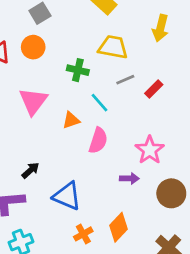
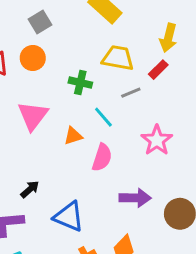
red rectangle: (154, 89) -> (158, 70), moved
pink star: (150, 150) -> (157, 140), moved
purple arrow: (129, 178) -> (135, 198), size x1.5

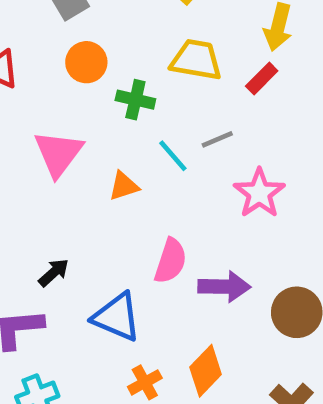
orange circle: (33, 58) -> (86, 62), moved
gray line: (131, 93) -> (217, 139), moved
pink semicircle: (102, 158) -> (170, 261), moved

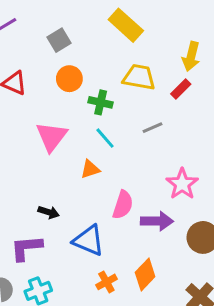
cyan line: (173, 156) -> (105, 138), moved
orange triangle: (124, 186) -> (90, 169), moved
pink star: (259, 193) -> (182, 184), moved
black arrow: (54, 273) -> (49, 212), turned 60

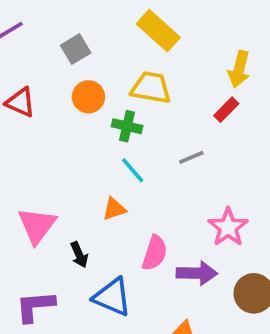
yellow trapezoid: (139, 77) -> (151, 88), moved
pink triangle: (52, 137) -> (37, 225), moved
black arrow: (49, 212) -> (79, 255), moved, turned 48

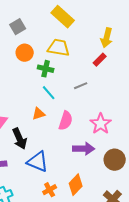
pink semicircle: (155, 253) -> (66, 121), moved
black arrow: (79, 255) -> (20, 139), size x1.5

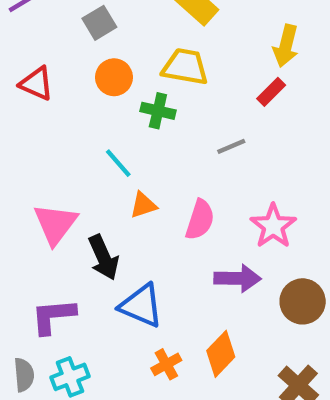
cyan line: (49, 93) -> (118, 163), moved

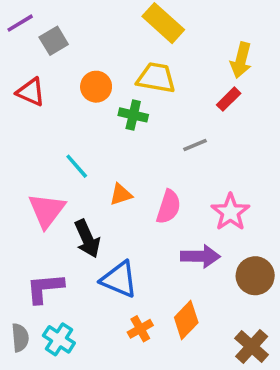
gray square: (99, 23) -> (54, 41), moved
cyan line: (118, 163) -> (77, 166), moved
cyan cross: (70, 377) -> (59, 339), turned -36

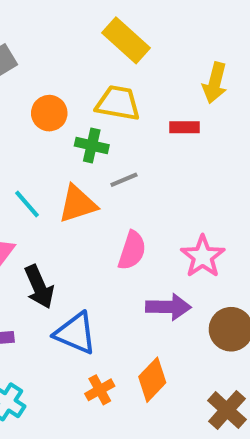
red rectangle: (229, 99) -> (185, 127), moved, turned 45
gray line: (195, 145) -> (124, 180), moved
orange triangle: (121, 194) -> (78, 204), moved, size x1.5

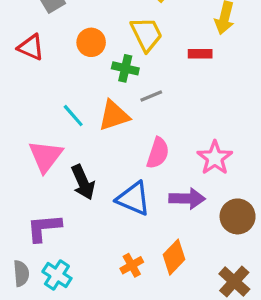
yellow trapezoid: (118, 103) -> (146, 34), turned 54
blue triangle: (75, 333) -> (133, 199), moved

